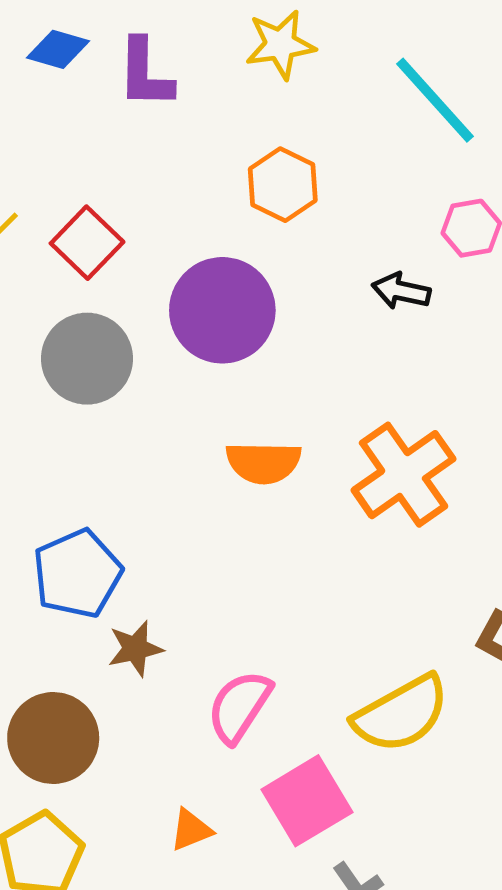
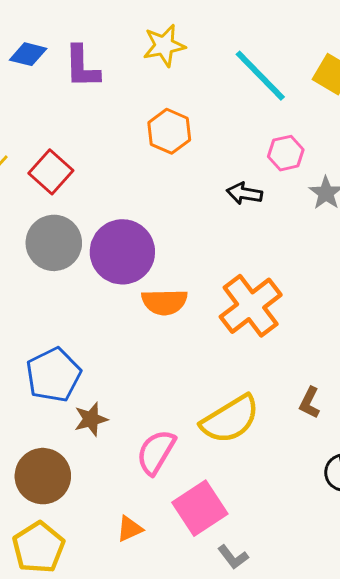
purple circle: (222, 310) -> (122, 252), moved
yellow semicircle: (401, 714) -> (230, 419), moved

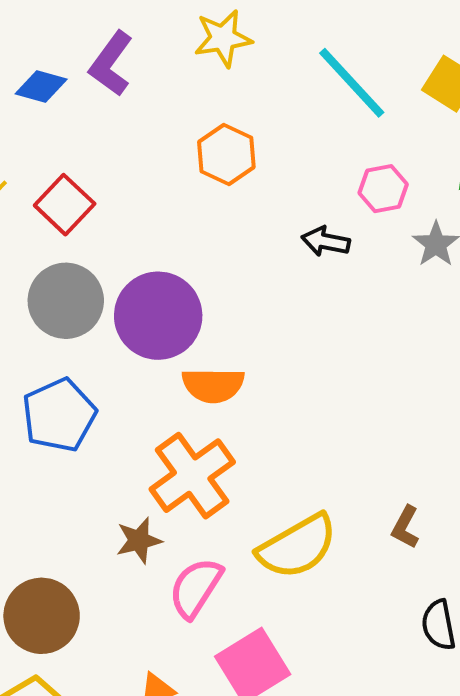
blue diamond: (28, 54) -> (41, 87), moved
purple L-shape: (82, 67) -> (111, 64), turned 36
orange cross: (251, 306) -> (192, 476), moved
blue pentagon: (53, 375) -> (59, 415), moved
brown star: (91, 419) -> (139, 540), moved

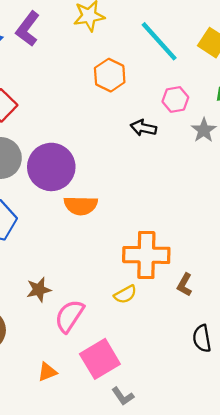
orange hexagon: (226, 154) -> (110, 75), moved
orange cross: (192, 476) -> (146, 255), moved, turned 36
yellow semicircle: (297, 547) -> (125, 294), size x0.5

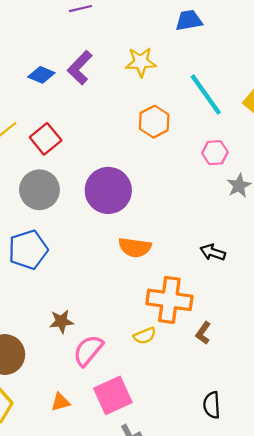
black arrow: (143, 128) -> (213, 252), moved
purple circle: (51, 167) -> (108, 190), moved
orange semicircle: (81, 205) -> (135, 247), moved
black semicircle: (202, 338) -> (212, 405), moved

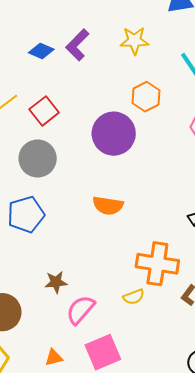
purple circle: (108, 190) -> (114, 134), moved
orange semicircle: (135, 247) -> (108, 205), moved

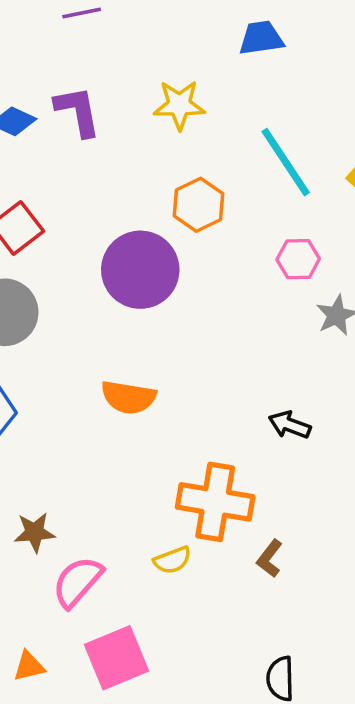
purple L-shape: (77, 45) -> (78, 111), turned 124

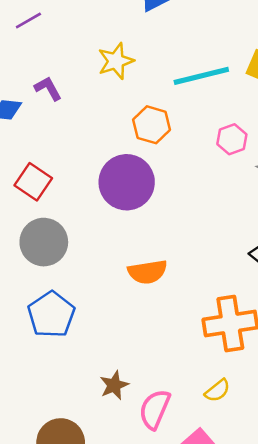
purple L-shape: (78, 111) -> (48, 88), size x0.7
cyan line: (286, 162) -> (201, 76), turned -52
yellow semicircle: (172, 560) -> (217, 391), moved

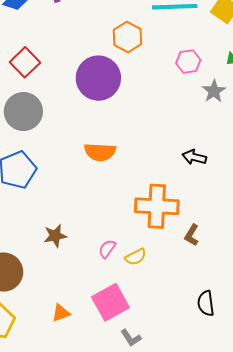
pink semicircle: (155, 409) -> (107, 249), moved, size x0.6

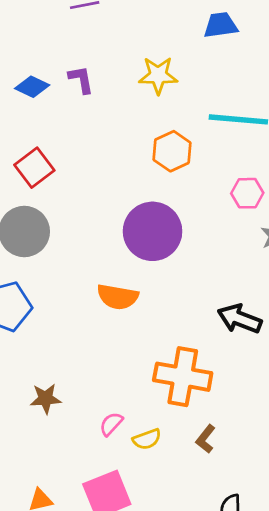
purple circle: (98, 78) -> (153, 231), moved
black arrow: (194, 157) -> (240, 319), size x1.4
brown L-shape: (192, 235) -> (206, 439), moved

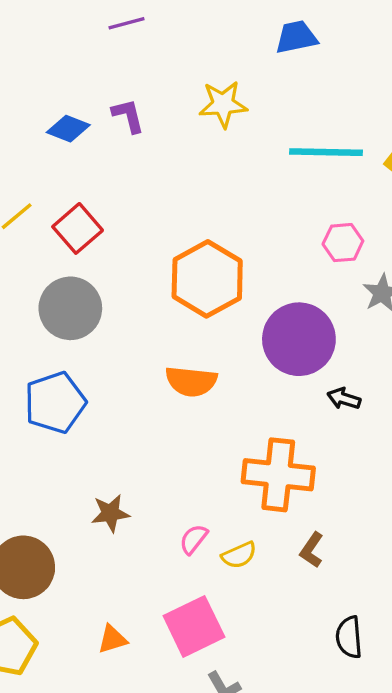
orange hexagon: (172, 151) -> (207, 279), moved, size x1.5
purple circle: (153, 231) -> (299, 339), moved
black arrow: (240, 319) -> (344, 399), size x0.6

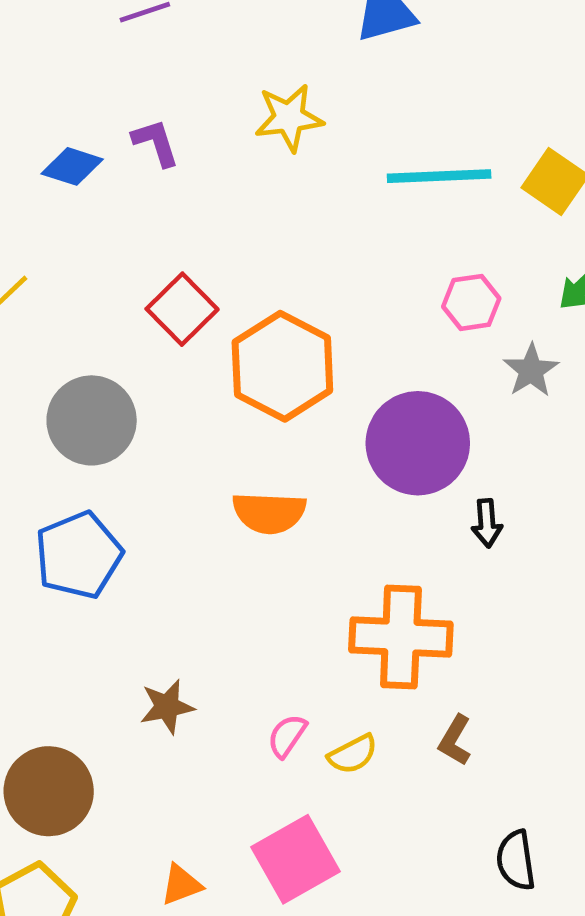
red square: (78, 228) -> (182, 309), moved
black arrow: (344, 399) -> (487, 523), turned -108

